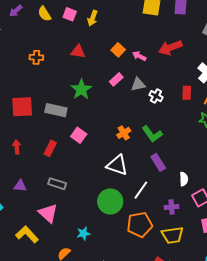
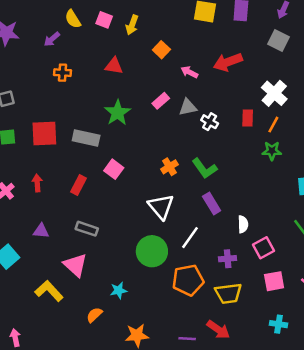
purple arrow: (16, 11) -> (52, 39), moved
orange square: (118, 50) -> (161, 50), moved
white triangle: (117, 165) -> (161, 206), turned 30

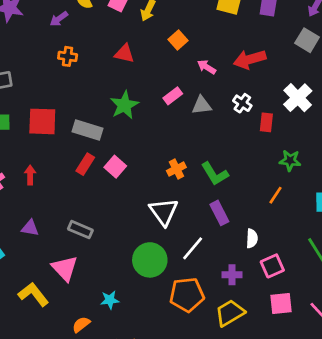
white cross: (210, 122) -> (242, 103), moved
orange line: (273, 125) -> (275, 195), moved
red rectangle: (79, 185) -> (85, 164), moved
yellow trapezoid: (228, 293) -> (230, 313), turned 152

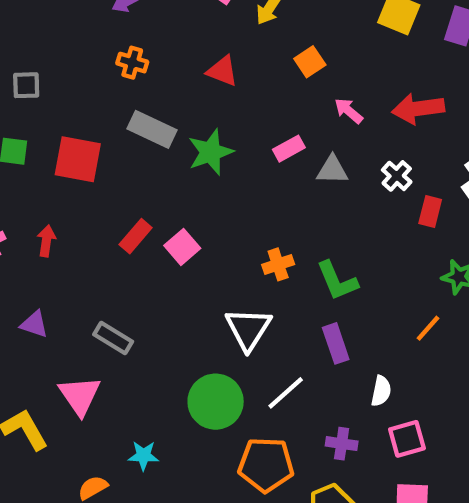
gray rectangle: (88, 130) -> (152, 129), moved

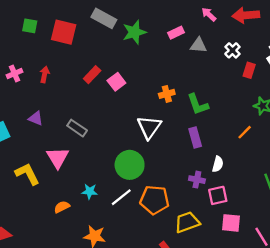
white line: (286, 393) -> (121, 197), moved
pink square: (407, 439) -> (218, 195), moved
purple cross: (342, 444) -> (197, 180), moved

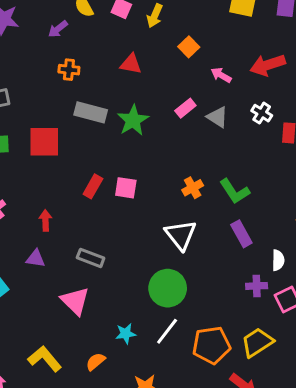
gray triangle: (198, 45) -> (217, 117), turned 42
red arrow: (45, 74) -> (45, 220), moved
pink square: (116, 82) -> (126, 188), turned -30
yellow L-shape: (27, 174) -> (45, 359), moved
orange pentagon: (154, 200) -> (211, 345), moved

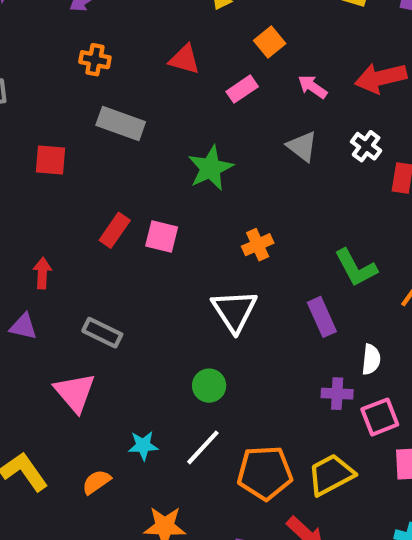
pink rectangle: (185, 108) -> (242, 89), moved
green star: (133, 120) -> (210, 168), moved
red square: (44, 142) -> (50, 160), size x0.7
green L-shape: (235, 191) -> (356, 268), moved
green circle: (168, 288) -> (209, 386), size x0.6

